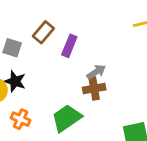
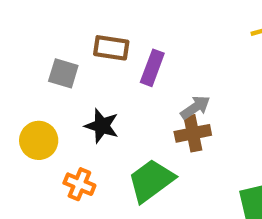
brown rectangle: (43, 32) -> (111, 48), turned 60
black star: (15, 81) -> (102, 126), moved

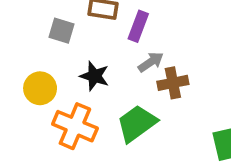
gray arrow: (195, 107) -> (151, 62), moved
orange cross: (79, 184) -> (75, 126), size x1.6

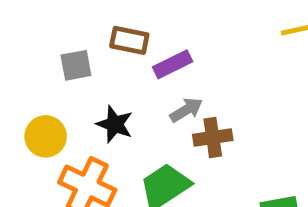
purple rectangle: (138, 26) -> (173, 64), turned 40
gray square: (62, 31) -> (76, 65), turned -30

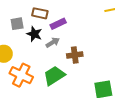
gray arrow: (186, 110) -> (53, 42), moved
black star: (115, 124) -> (34, 34), moved

